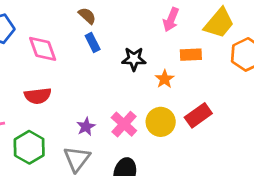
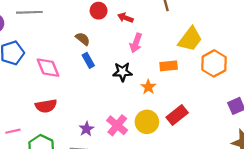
pink arrow: (171, 20) -> (136, 43), moved

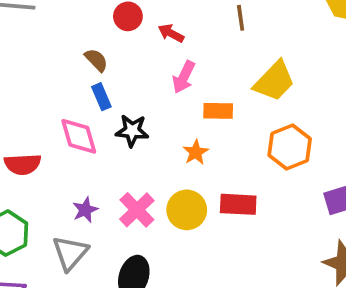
orange hexagon: (214, 63) -> (290, 147), moved
orange rectangle: (169, 66) -> (218, 111), moved
pink diamond: (48, 68) -> (79, 136), moved
black star: (122, 72) -> (132, 131), moved
red rectangle: (177, 115) -> (238, 204), turned 35

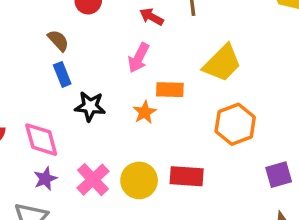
red arrow: (171, 33) -> (152, 17), moved
pink diamond: (79, 136) -> (41, 140), moved
orange star: (196, 152) -> (145, 112), moved

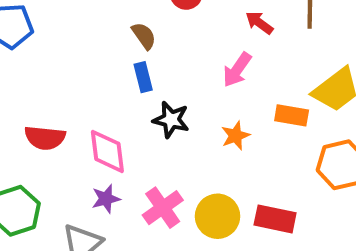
orange rectangle: (170, 90) -> (292, 115), moved

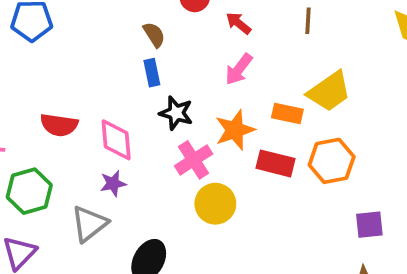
red arrow: (259, 23) -> (238, 23), moved
orange star: (235, 136) -> (235, 130), size x1.5
pink cross: (163, 208) -> (194, 160), moved
red rectangle: (275, 219) -> (276, 163), moved

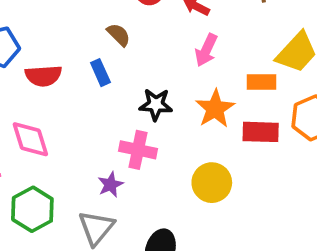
blue rectangle: (152, 73) -> (100, 73), moved
red semicircle: (59, 125) -> (43, 76), moved
pink diamond: (116, 140) -> (30, 139), moved
pink cross: (194, 160) -> (138, 150), moved, turned -33

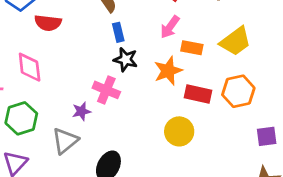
blue rectangle: (100, 73) -> (118, 32), moved
orange rectangle: (262, 82) -> (192, 48), moved
yellow circle: (212, 183) -> (179, 131), moved

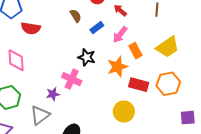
blue rectangle: (118, 32) -> (97, 28), moved, turned 64
orange rectangle: (192, 48) -> (135, 51), turned 49

